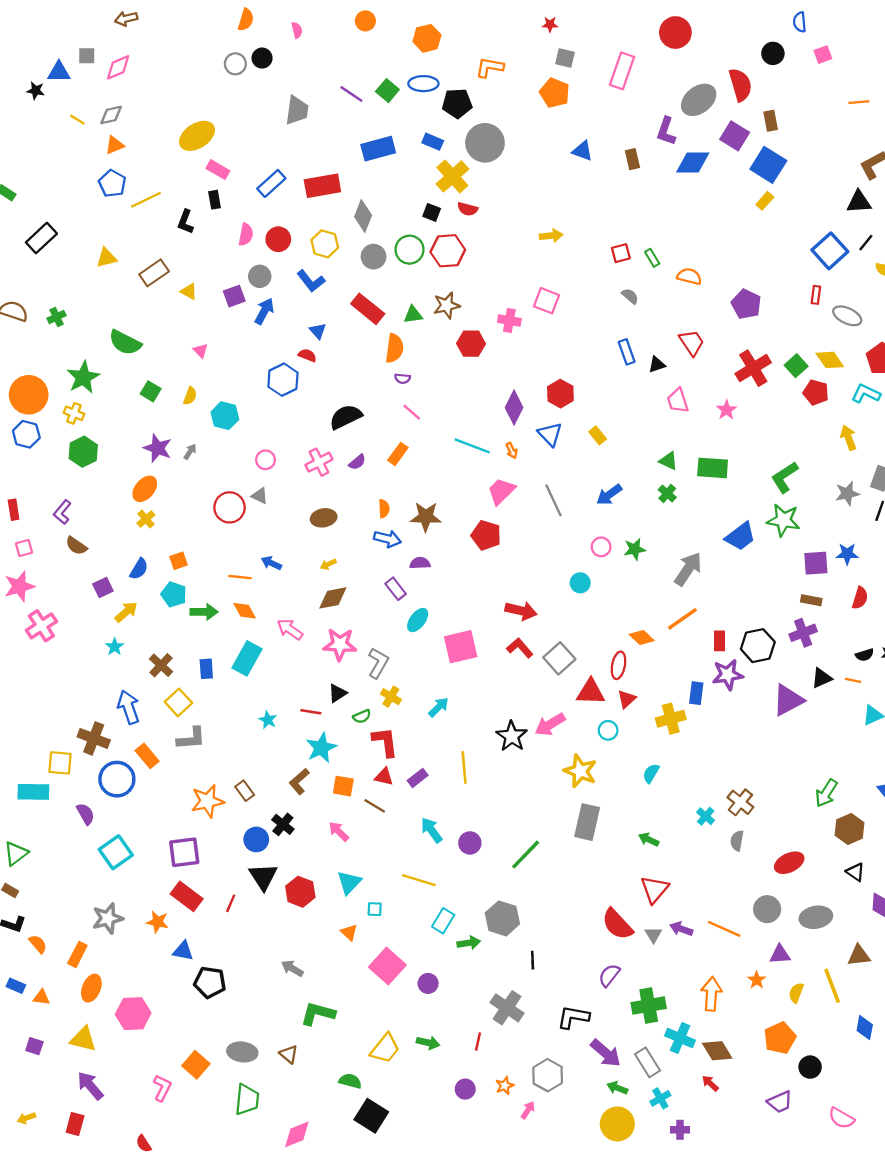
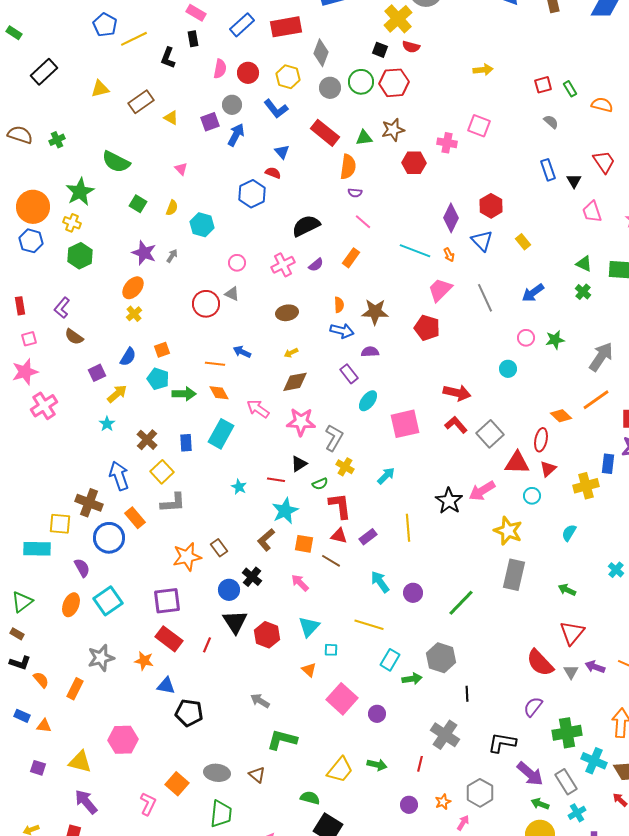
black triangle: (657, 365) -> (574, 181), turned -42
orange ellipse: (91, 988) -> (71, 605), moved

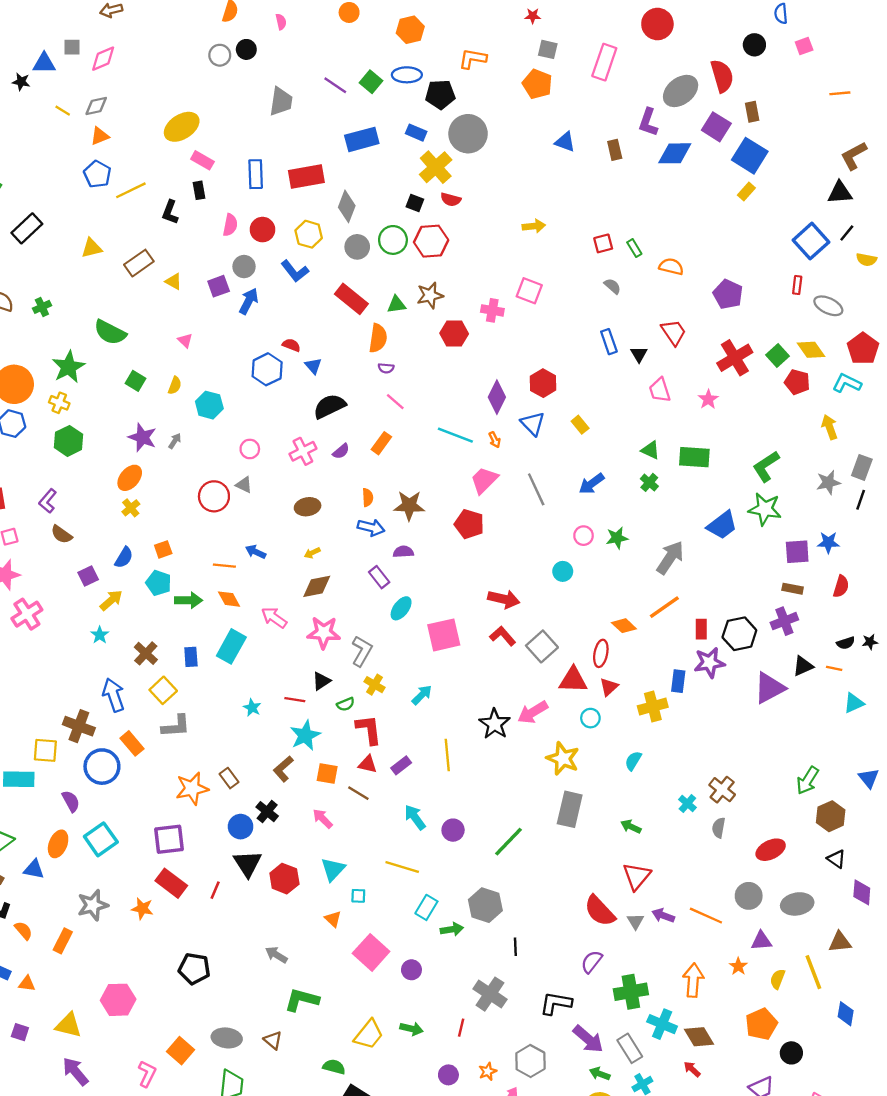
blue rectangle: (242, 25) -> (256, 174), turned -50
blue triangle: (282, 152) -> (313, 366), moved
blue triangle: (166, 686) -> (34, 869), moved

